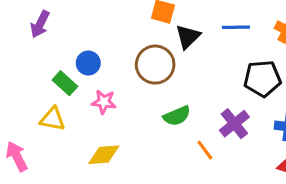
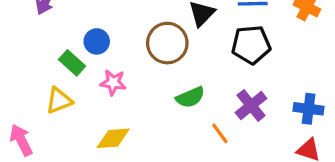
black pentagon: (262, 79) -> (251, 45), moved
yellow triangle: (52, 119) -> (59, 101), turned -32

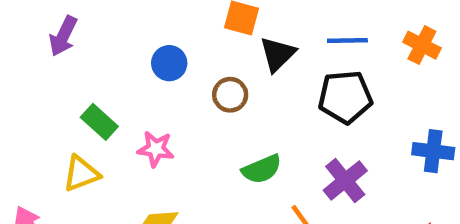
blue circle: (97, 41) -> (169, 63), moved
brown circle: (167, 43) -> (230, 95), size x0.6
blue cross: (309, 109) -> (433, 151), moved

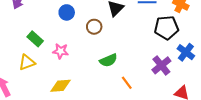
black pentagon: (345, 97) -> (166, 28), moved
blue cross: (433, 151) -> (186, 52), turned 30
purple cross: (345, 180) -> (161, 65), moved

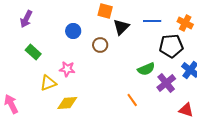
green rectangle: (35, 39) -> (33, 52), moved
green semicircle: (108, 60) -> (146, 69), moved
yellow triangle: (27, 62) -> (48, 83), moved

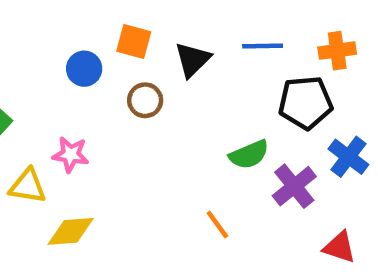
orange square: (105, 11) -> (134, 42), moved
orange cross: (185, 23) -> (337, 51), turned -35
yellow triangle: (48, 83) -> (28, 186), turned 30

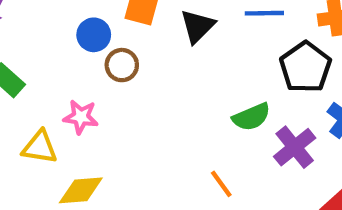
brown circle: (145, 100) -> (122, 65), moved
black pentagon: (306, 103) -> (305, 67), turned -30

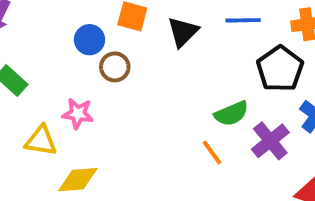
orange line: (221, 184) -> (212, 152), moved

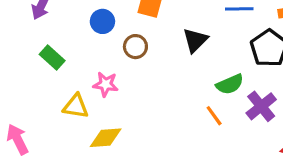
black triangle: (183, 32) -> (195, 40), moved
blue circle: (90, 40) -> (102, 21), moved

